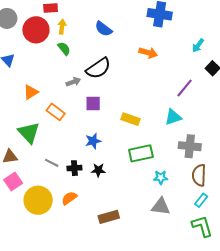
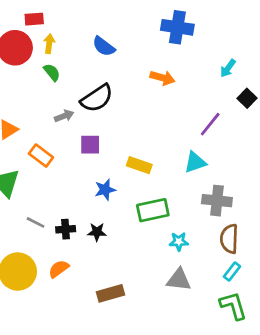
blue star: (93, 141) -> (105, 190), moved

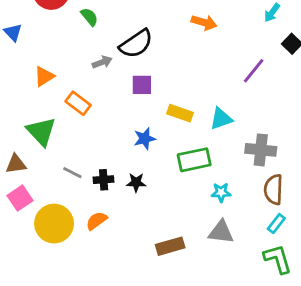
purple square: (90, 145) -> (142, 85), moved
cyan triangle: (195, 162) -> (221, 119), moved
brown rectangle: (111, 293) -> (170, 246), moved

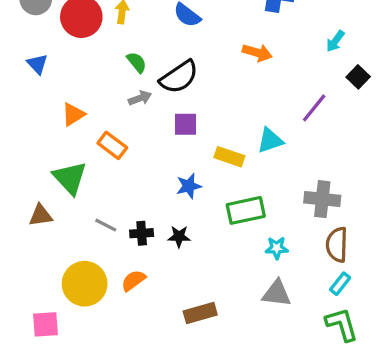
green semicircle: (89, 17) -> (137, 62), moved
cyan triangle: (221, 119) -> (270, 140), moved
pink square: (20, 198) -> (46, 324), moved, turned 30
brown rectangle: (170, 246) -> (200, 313), moved

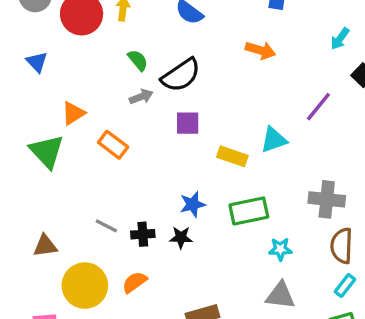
green triangle: (70, 178) -> (47, 151), moved
blue star: (189, 186) -> (193, 204), moved
brown triangle: (41, 215) -> (45, 246), moved

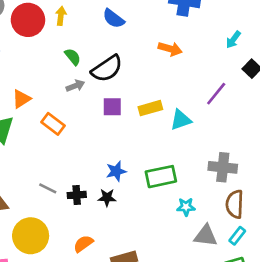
yellow rectangle: (232, 156) -> (150, 108), moved, turned -35
orange semicircle: (135, 282) -> (83, 244), moved
gray triangle: (280, 295) -> (206, 236), moved

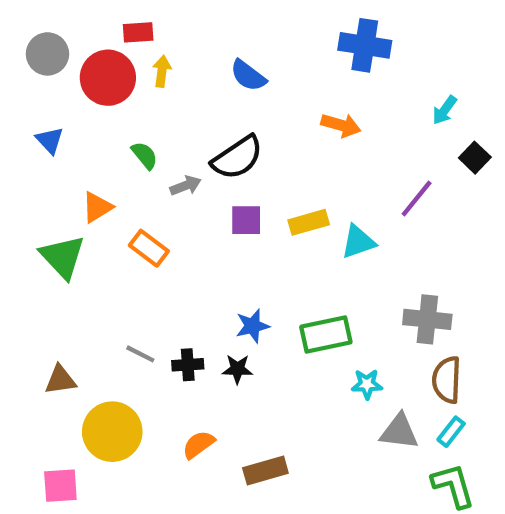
green semicircle: (73, 57) -> (145, 155), moved

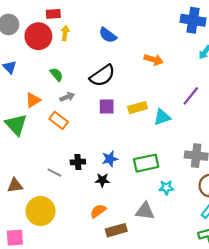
blue cross: (365, 45) -> (193, 20), moved
gray arrow: (186, 186) -> (67, 97), moved
black cross: (188, 365) -> (78, 162), moved
gray triangle: (399, 432) -> (145, 211), moved
orange semicircle: (199, 445) -> (98, 211), moved

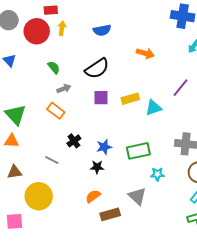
blue semicircle: (108, 35) -> (102, 30), turned -48
orange triangle: (33, 100) -> (12, 141), moved, turned 35
black cross: (78, 162) -> (74, 141), moved, turned -32
gray triangle: (145, 211) -> (137, 196), turned 36

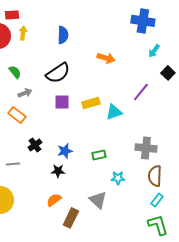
blue semicircle: (102, 30) -> (63, 35), turned -78
green rectangle: (138, 151) -> (99, 155), size x0.6
gray line: (52, 160) -> (13, 164), turned -32
brown rectangle: (110, 214) -> (71, 218), turned -48

